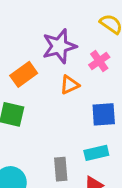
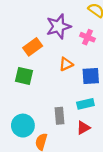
pink cross: (99, 61) -> (88, 37), turned -32
orange triangle: (70, 85) -> (66, 64), moved

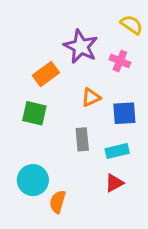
purple star: (58, 26) -> (81, 46), turned -30
gray rectangle: (60, 116) -> (82, 139), moved

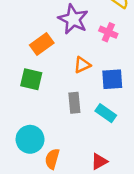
cyan rectangle: (117, 151) -> (106, 113), turned 48
red triangle: (114, 183) -> (99, 161), moved

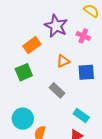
green square: (31, 79) -> (24, 72), turned -36
gray rectangle: (74, 103) -> (57, 90), turned -42
cyan rectangle: (106, 113) -> (81, 116), moved

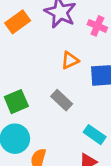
orange rectangle: (32, 45) -> (18, 22), moved
green square: (24, 72) -> (16, 102), moved

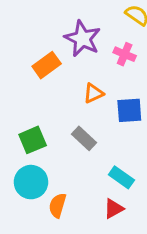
orange rectangle: (18, 22) -> (47, 65), moved

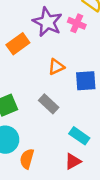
pink cross: (125, 54) -> (77, 23), moved

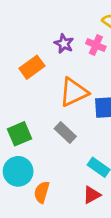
purple star: (47, 22) -> (64, 44), size x0.6
orange triangle: (56, 67) -> (74, 92), size x1.6

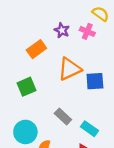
gray rectangle: (65, 132) -> (63, 117), moved
green square: (19, 134) -> (27, 87), moved

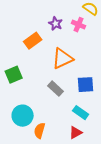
blue square: (95, 81) -> (86, 85), moved
green square: (27, 87) -> (14, 75), moved
gray rectangle: (63, 117) -> (56, 89), moved

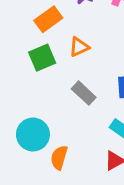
orange triangle: (63, 59) -> (79, 47), moved, size x0.6
green square: (14, 75) -> (42, 58), moved

